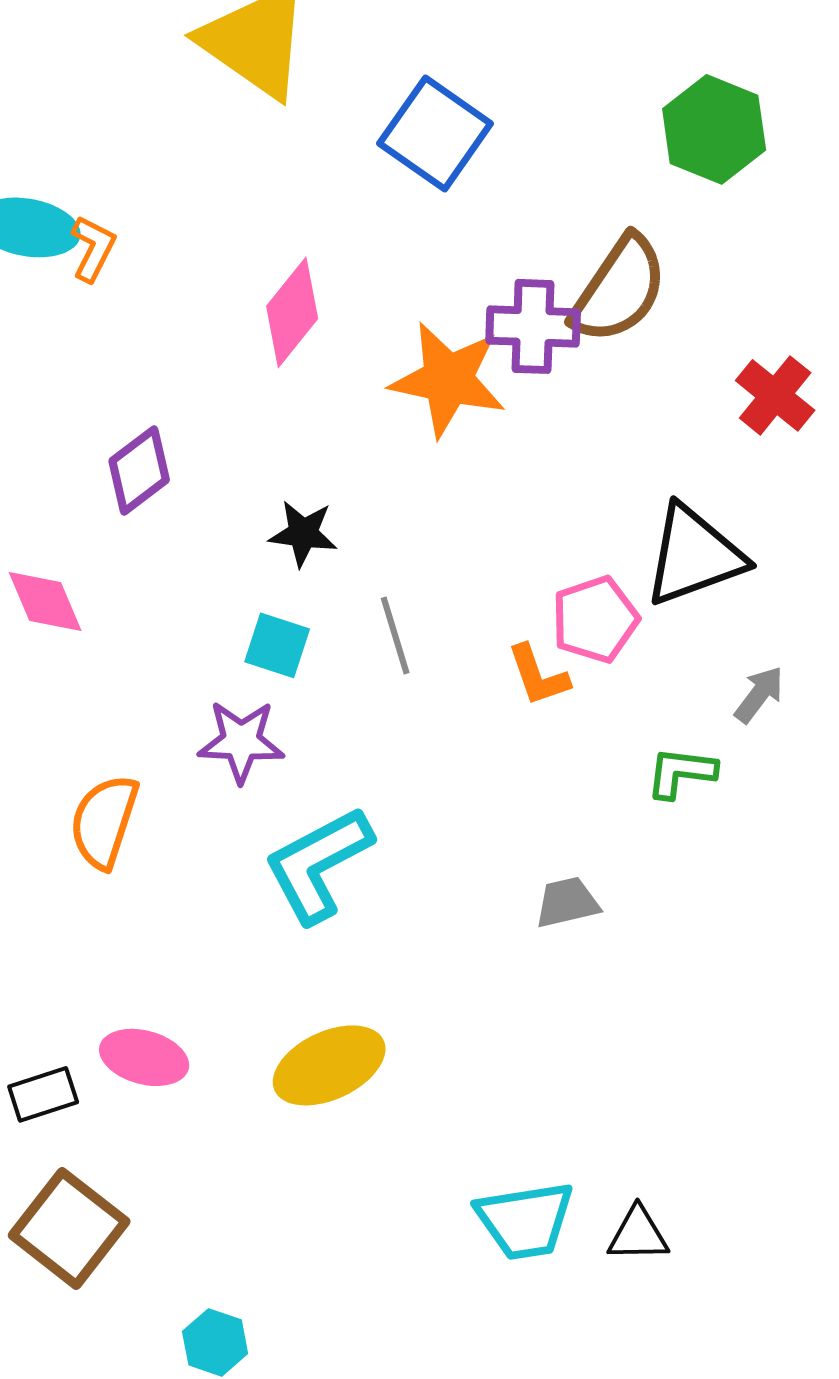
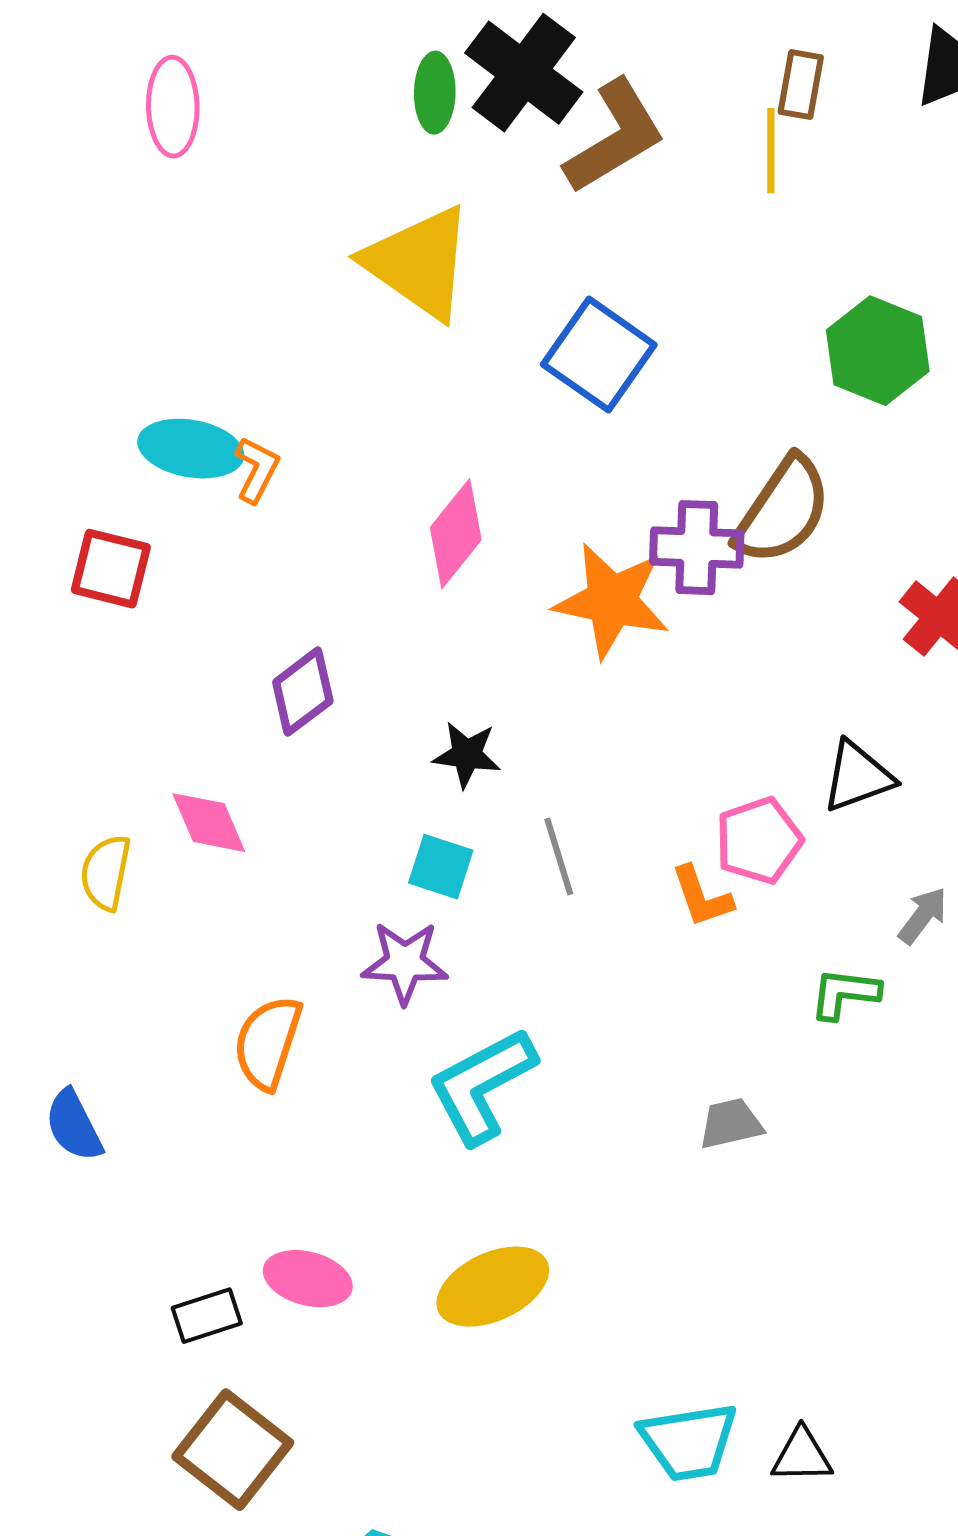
black triangle: (694, 555) -> (858, 777), size x0.7

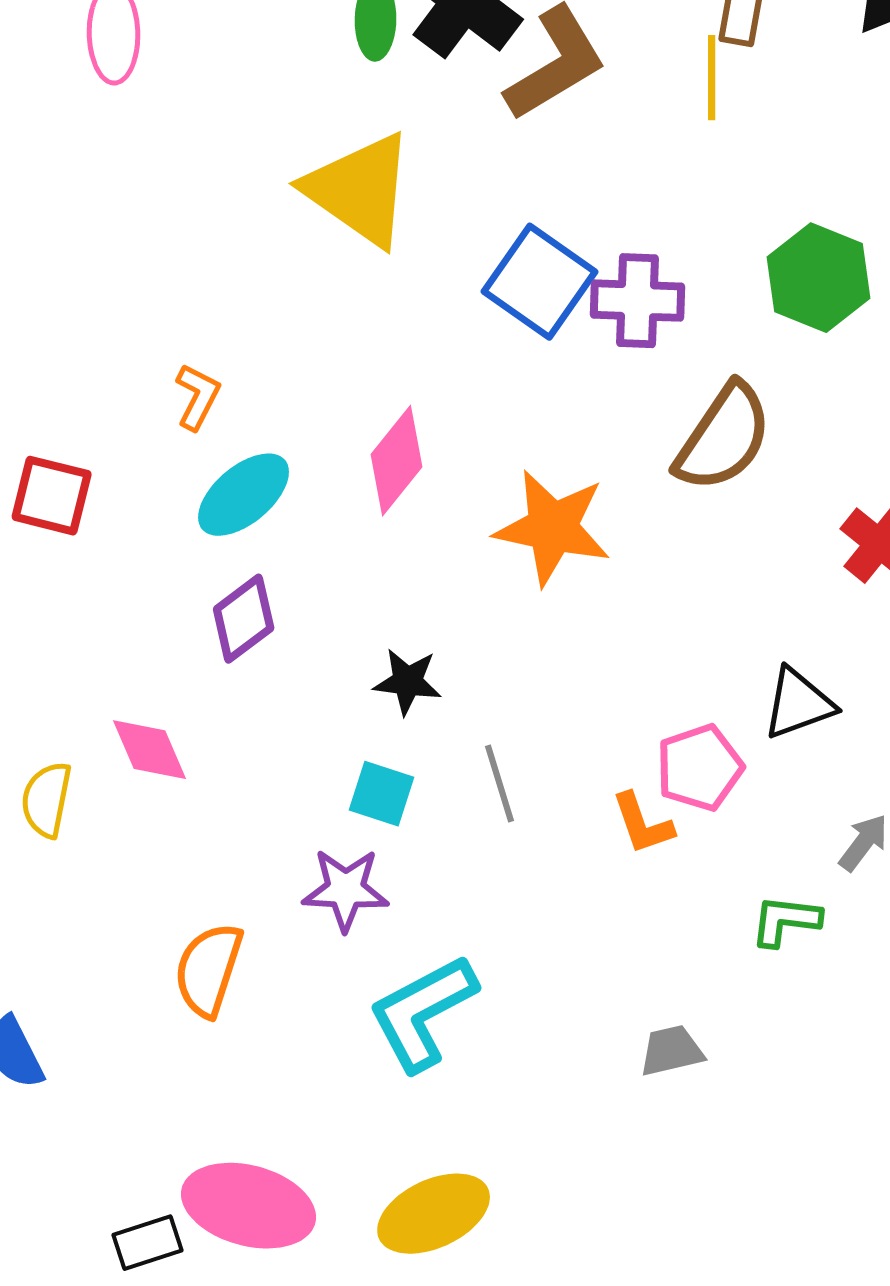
cyan ellipse: (191, 449) -> (244, 495), moved, turned -50
purple cross: (697, 548) -> (638, 301), moved
pink ellipse: (308, 1279) -> (249, 1206), size x1.5

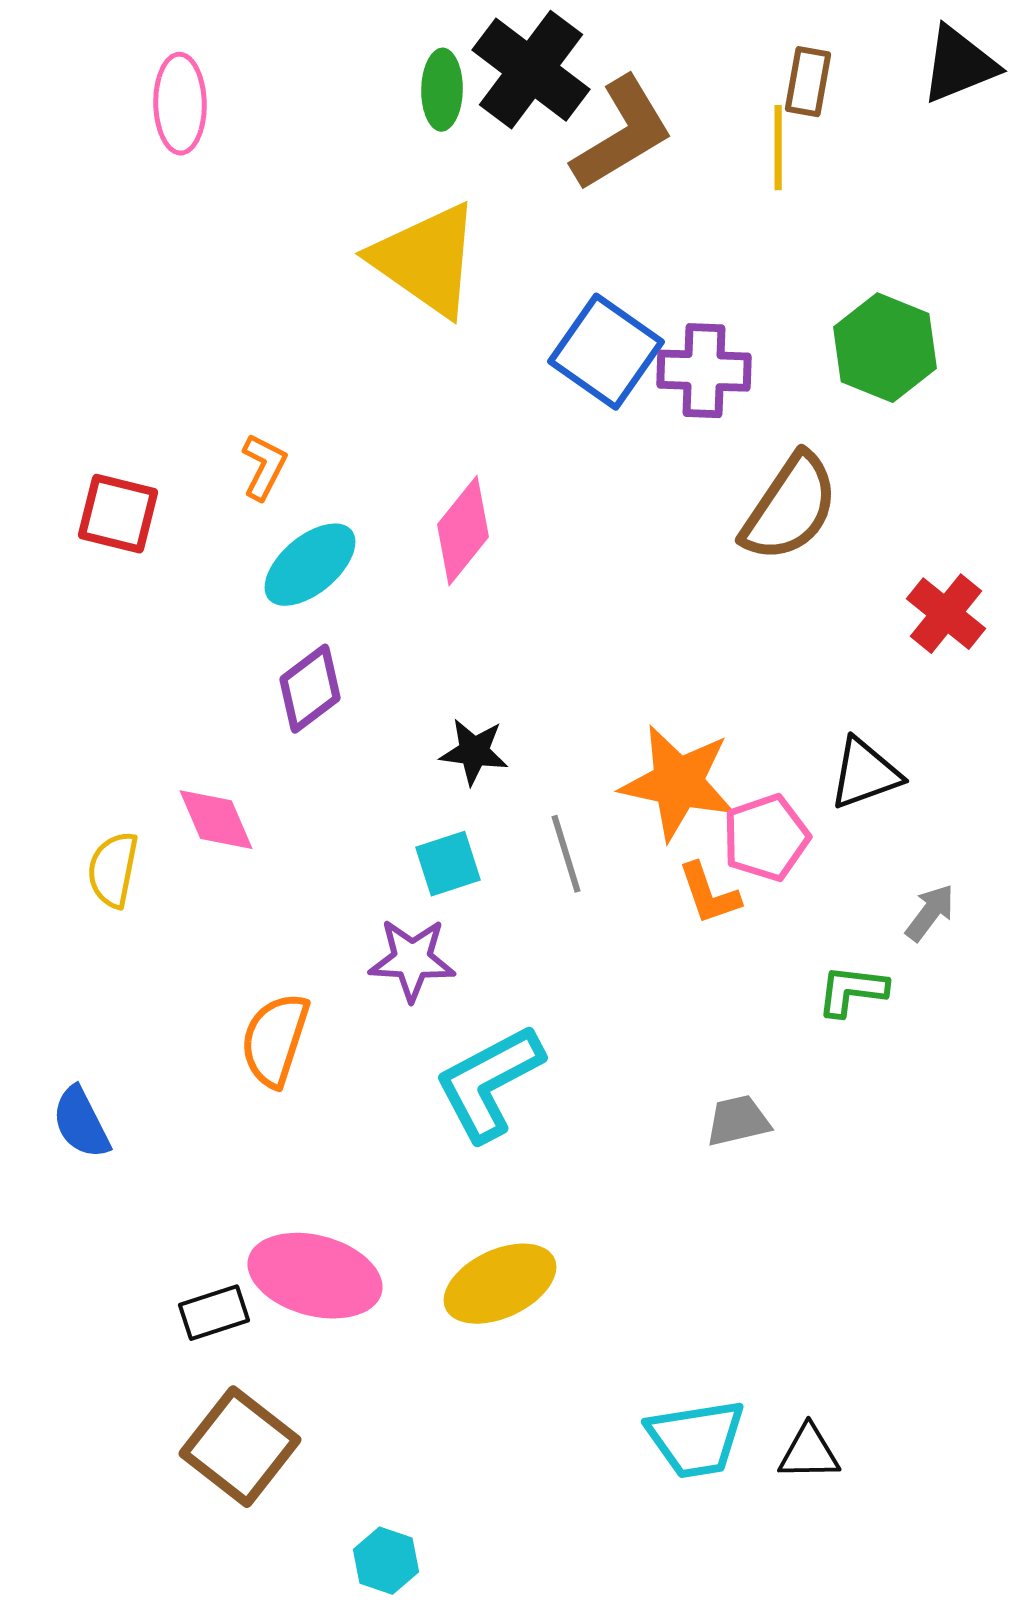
red square: (52, 496) -> (118, 514), moved
orange star: (553, 528) -> (678, 783), moved
cyan square: (382, 794) -> (448, 864), turned -36

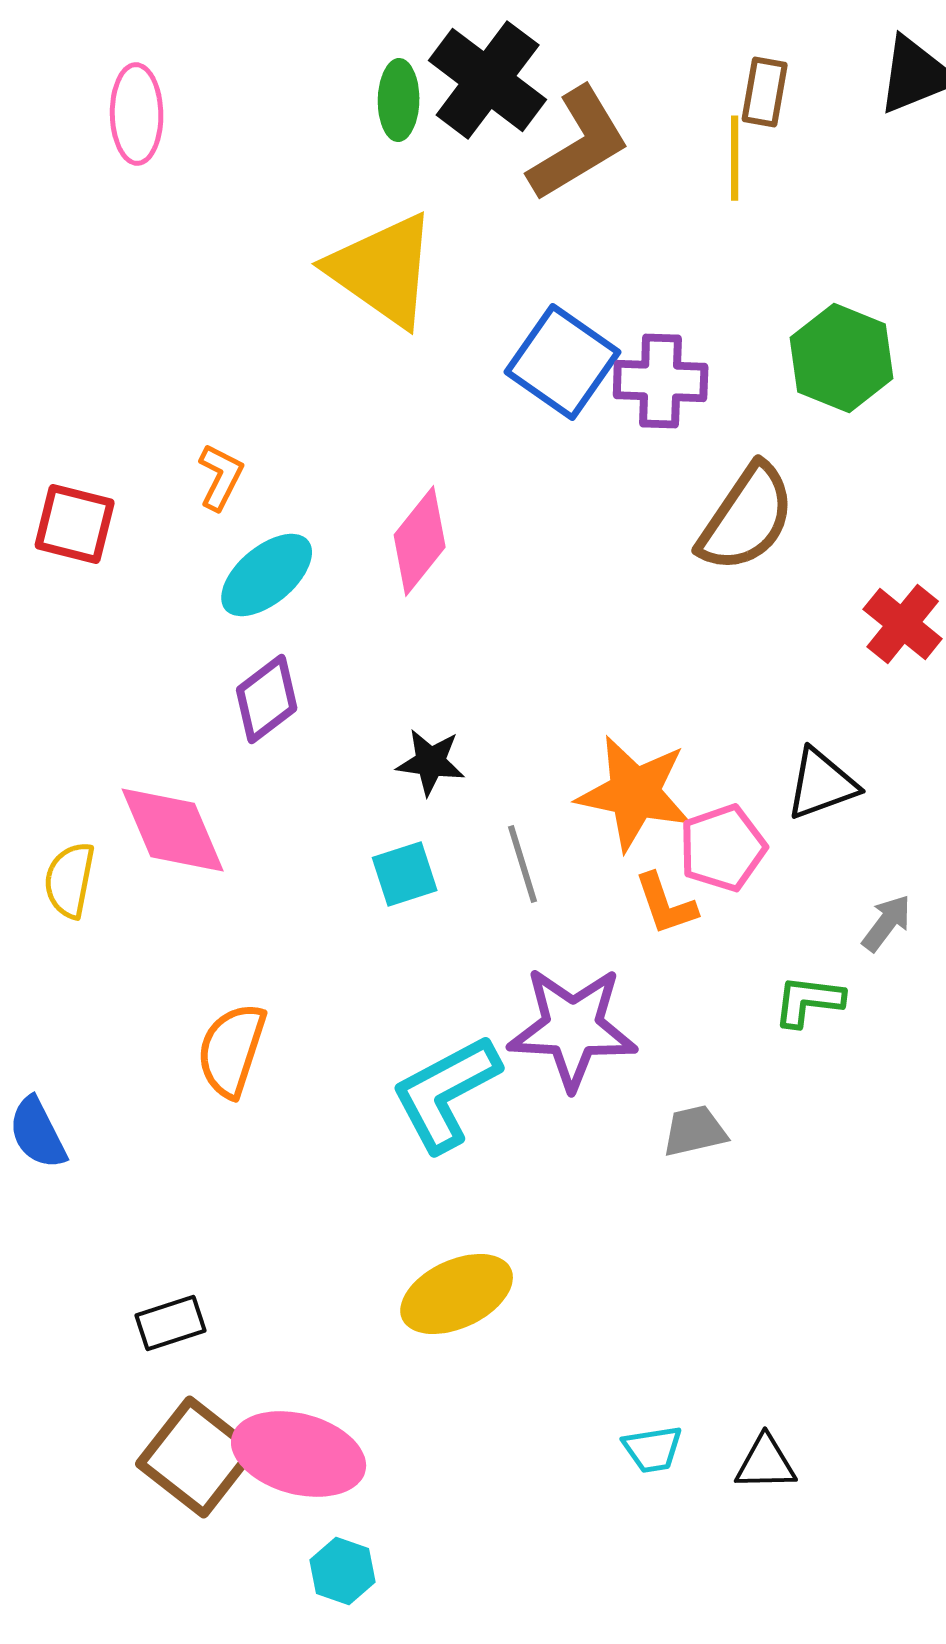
pink diamond: (216, 820) -> (173, 830), size x1.4
purple star: (412, 960) -> (573, 1028), moved, size x1.5
pink ellipse: (315, 1276) -> (299, 1454), moved
cyan trapezoid: (696, 1439) -> (653, 1449), size x0.6

